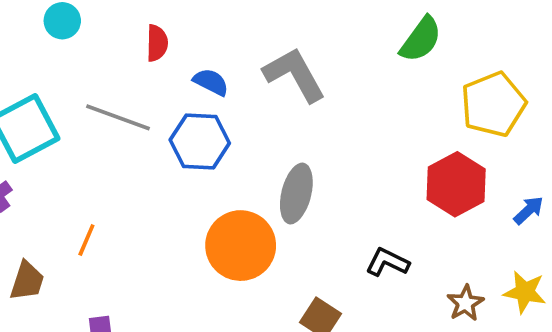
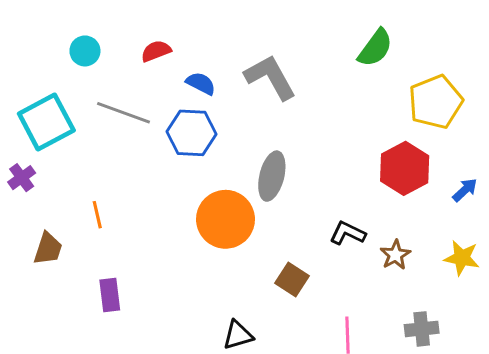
cyan circle: (62, 21) -> (85, 51), moved
red semicircle: (157, 43) -> (156, 51), turned -112
orange line: (86, 240) -> (97, 215), turned -36
brown star: (465, 303) -> (395, 255), moved

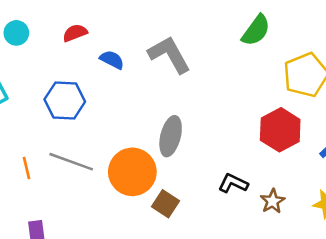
gray line: (124, 113) -> (71, 162), moved
blue hexagon: (192, 133) -> (65, 100), moved
brown square: (292, 280) -> (165, 204), moved

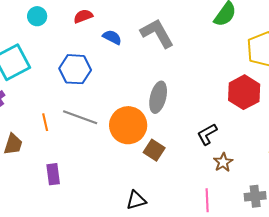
black L-shape: (233, 183) -> (207, 134), turned -55
brown star: (273, 201) -> (223, 162), moved

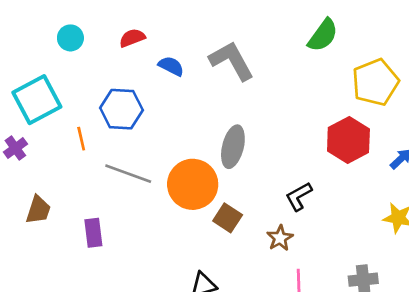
orange line: (45, 122) -> (81, 139), moved
brown star: (223, 162) -> (280, 238), moved
purple rectangle: (53, 174) -> (93, 233), moved

